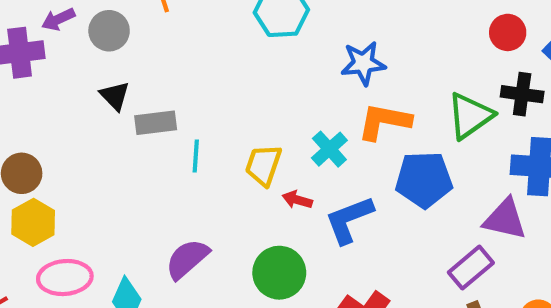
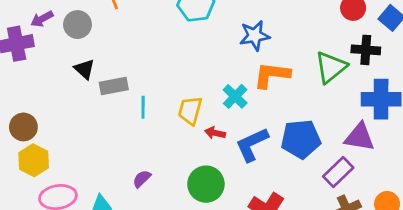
blue pentagon: (424, 180) -> (301, 139), moved
purple semicircle: (187, 259) -> (142, 179), size x0.6

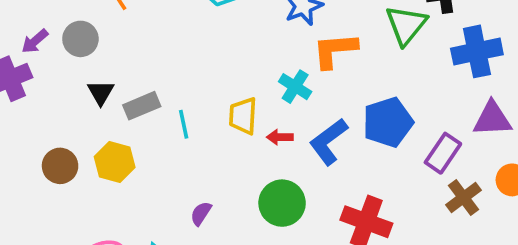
black triangle: (84, 69) -> (101, 93), turned 30
brown circle: (23, 127) -> (60, 166), moved
purple triangle: (360, 137) -> (492, 119), moved
yellow hexagon: (34, 160) -> (115, 162), moved

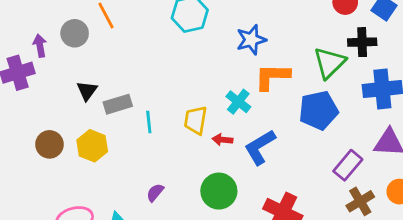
gray circle: (80, 39) -> (75, 33), moved
purple arrow: (35, 41) -> (40, 46), turned 115
blue pentagon: (388, 122) -> (318, 110), moved

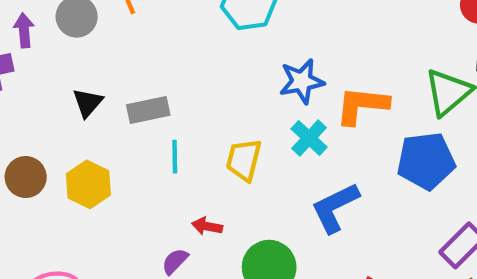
blue star: (251, 40) -> (302, 81), moved
gray rectangle: (118, 104) -> (148, 110), moved
red arrow: (222, 140) -> (207, 226), moved

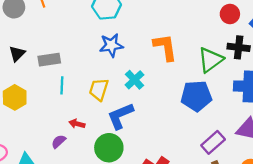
blue star: (302, 81) -> (111, 45), moved
orange L-shape: (362, 105) -> (165, 47), moved, turned 72
blue L-shape: (335, 208) -> (120, 116), moved

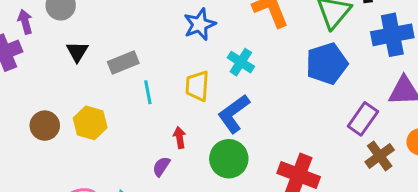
black triangle: (17, 54) -> (77, 52), moved
red arrow: (77, 124) -> (180, 138), turned 80

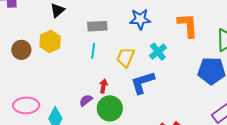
gray rectangle: (123, 63) -> (97, 26), moved
yellow hexagon: (90, 123) -> (50, 42), moved
green circle: (229, 159) -> (110, 108), moved

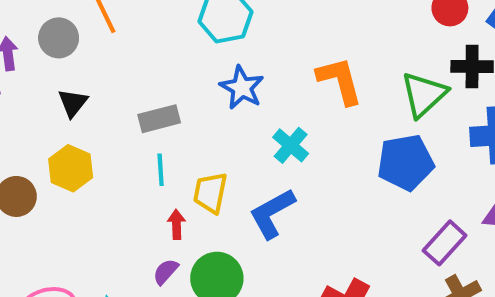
blue star: (140, 19) -> (242, 88), turned -30
yellow trapezoid: (126, 57) -> (210, 193), moved
red arrow: (103, 86) -> (176, 224), moved

